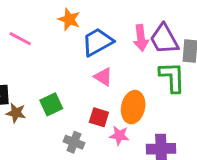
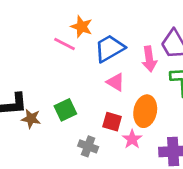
pink arrow: (141, 38) -> (149, 59), moved
pink line: (20, 39) -> (64, 44), moved
pink star: (119, 136) -> (132, 139), turned 30

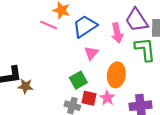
pink triangle: (116, 82) -> (91, 53), turned 42
green square: (65, 110) -> (78, 80), moved
red square: (112, 122) -> (89, 98), moved

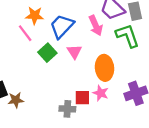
pink line: (49, 25) -> (25, 33), turned 42
green square: (78, 80) -> (47, 53), moved

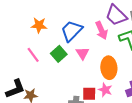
orange star: (35, 16) -> (39, 25), moved
pink line: (25, 33) -> (33, 55), moved

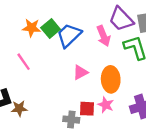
pink triangle: (82, 53) -> (80, 72), moved, turned 32
green square: (59, 54) -> (51, 29), moved

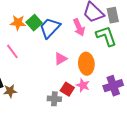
red square: (87, 109) -> (67, 89), turned 32

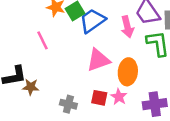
pink triangle: (61, 59) -> (98, 60), size x1.5
red square: (67, 89) -> (99, 98), turned -32
gray cross: (54, 99) -> (68, 104), moved

